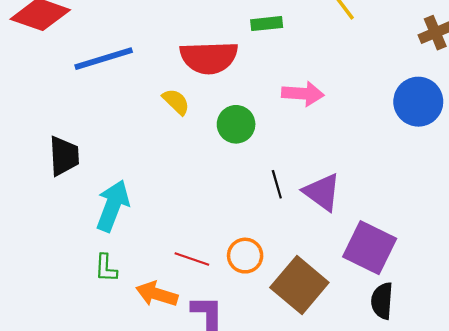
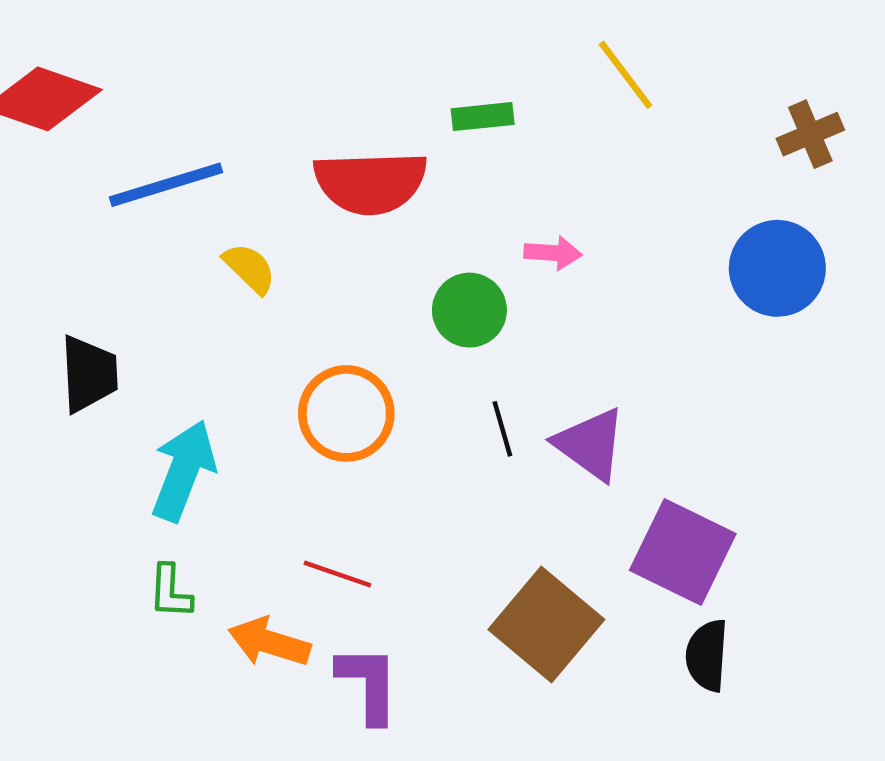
pink arrow: (303, 94) -> (553, 253), size x0.7
yellow semicircle: (176, 102) -> (249, 268), moved
green circle: (236, 124) -> (469, 310), moved
orange circle: (245, 256) -> (346, 413), moved, size x1.4

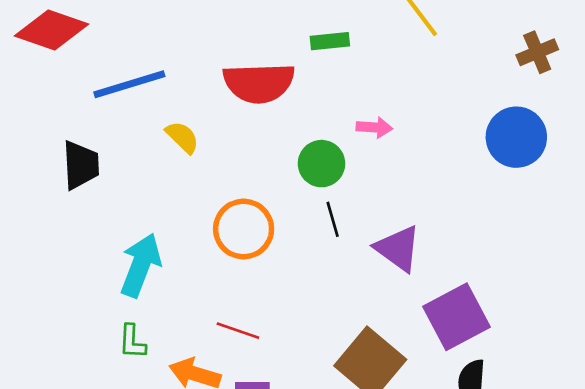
black trapezoid: (89, 374) -> (81, 165), moved
black line: (502, 429) -> (333, 219), moved
purple square: (683, 552) -> (456, 317), turned 36

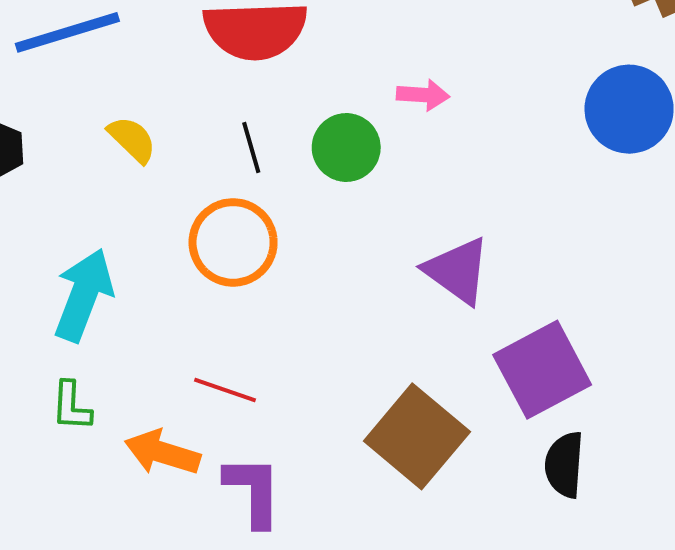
yellow semicircle: (182, 137) -> (132, 139), moved
black line: (333, 219) -> (251, 147), moved

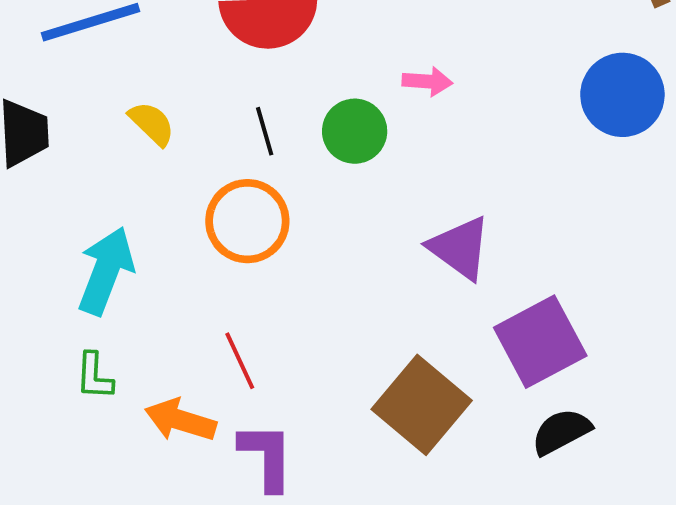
red line: (225, 390) -> (240, 361), turned 46
black semicircle: (564, 465) -> (561, 432), turned 58

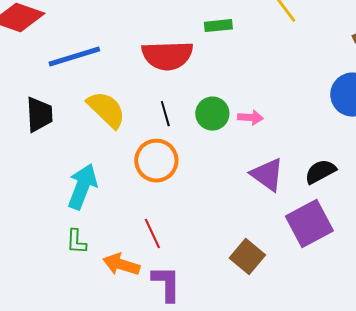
pink arrow: (427, 81) -> (250, 118), moved
yellow semicircle: (152, 124) -> (106, 110), size x1.6
brown square: (422, 405) -> (247, 257), size x0.7
black semicircle: (561, 432) -> (320, 172), moved

